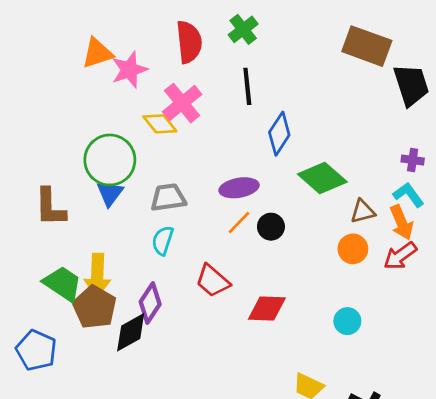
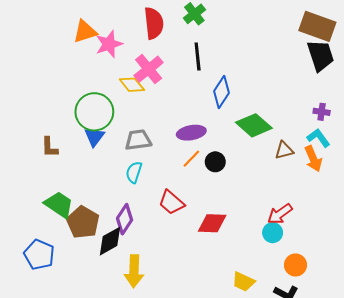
brown rectangle: (367, 46) -> (317, 26), moved
brown L-shape: (50, 207) -> (50, 147), size x0.7
orange circle: (353, 249) -> (295, 265), moved
red arrow: (400, 256) -> (280, 214), moved
yellow arrow: (97, 275) -> (134, 271), moved

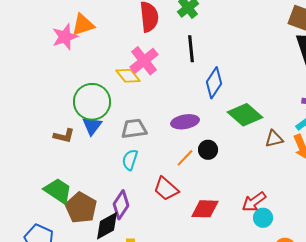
pink star: (109, 44) -> (65, 37), moved
brown L-shape: (50, 147) -> (64, 136), moved, turned -75
orange line: (191, 159) -> (185, 158), moved
red arrow: (280, 214) -> (254, 202), moved

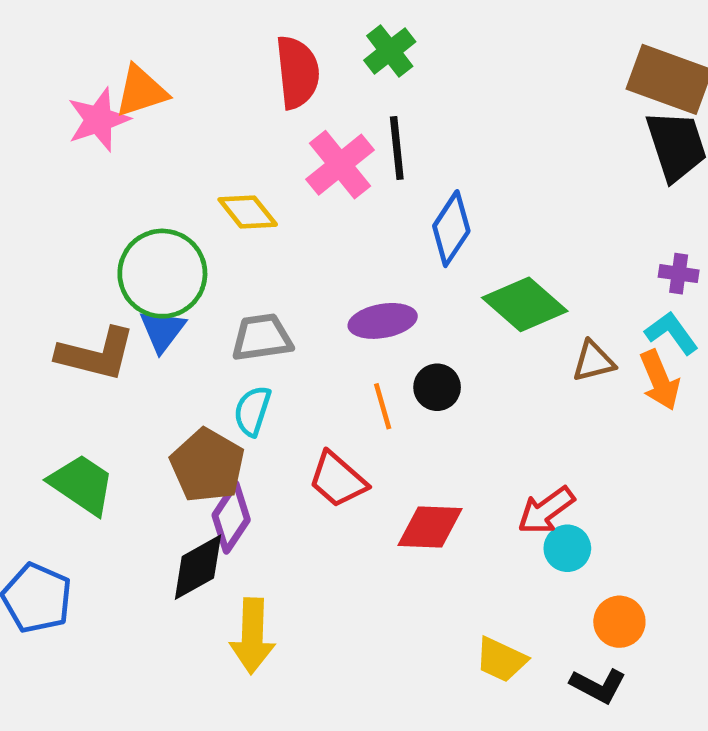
pink cross: (144, 61) -> (340, 165), moved
brown L-shape: (64, 136) -> (96, 354), size x1.6
orange line: (185, 158) -> (383, 406), turned -60
brown pentagon: (81, 208) -> (207, 465), moved

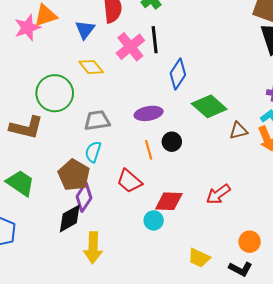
blue triangle: (162, 330) -> (85, 30), moved
cyan circle: (567, 548) -> (154, 220), moved

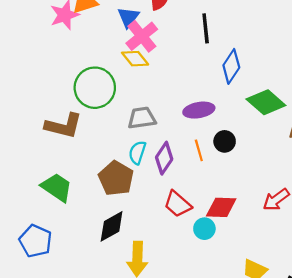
pink cross: (130, 47) -> (142, 36), moved
red trapezoid: (129, 181) -> (178, 204), moved
purple diamond: (84, 197) -> (164, 158), moved

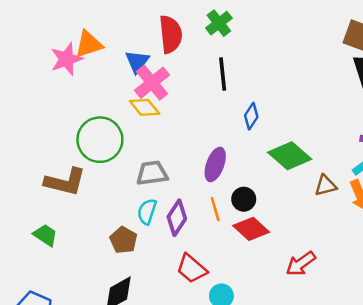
blue diamond: (231, 66) -> (251, 116), size x0.7
purple ellipse: (199, 110) -> (215, 164), turned -60
brown pentagon: (116, 178) -> (123, 240), size x0.7
green trapezoid: (57, 187) -> (45, 235), moved, size x0.7
red diamond: (221, 207) -> (251, 229), moved, turned 40

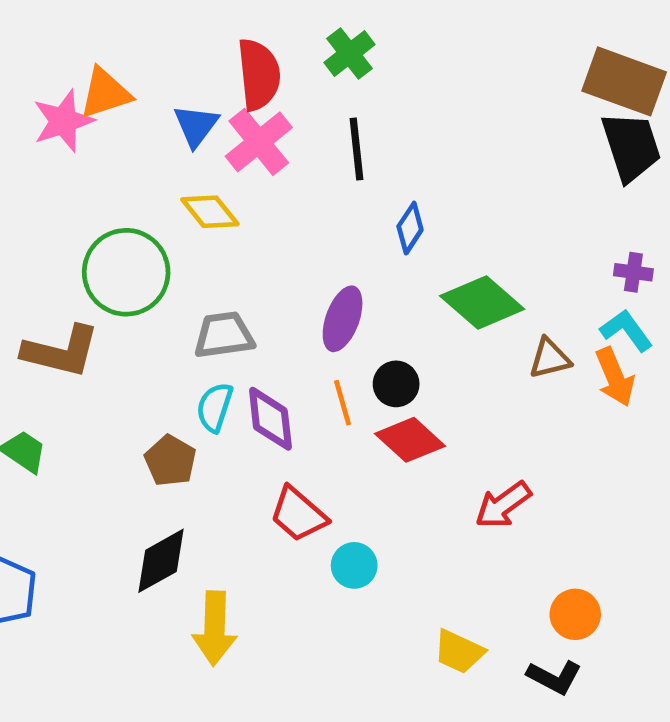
pink cross: (152, 83) -> (259, 142), moved
purple diamond: (177, 218) -> (270, 419), turned -40

